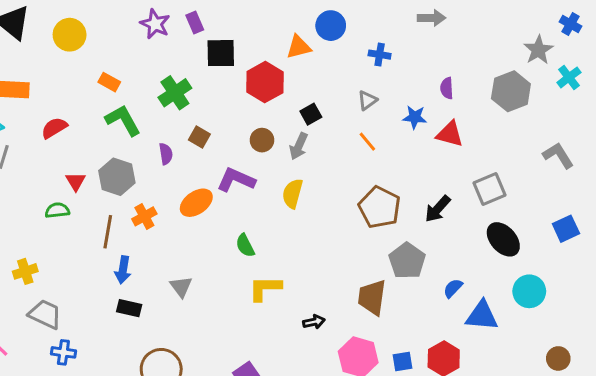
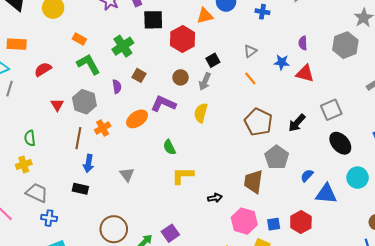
blue cross: (380, 55) -> (262, 12), moved
green semicircle: (57, 210) -> (30, 138), moved, turned -91
black rectangle: (129, 308) -> (80, 189), moved

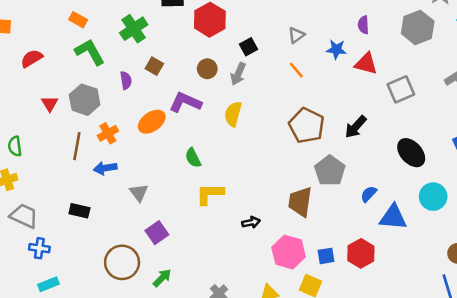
gray square: (331, 110) -> (401, 89), moved
blue arrow: (88, 163) -> (105, 168), moved, turned 72
purple square: (170, 233) -> (157, 233), moved

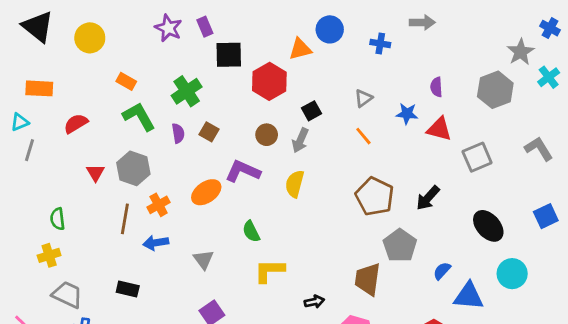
purple semicircle: (126, 80) -> (178, 133), moved
gray triangle: (139, 193) -> (203, 260), moved

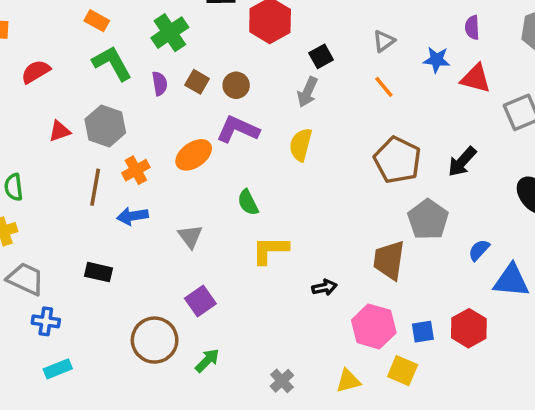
brown circle: (267, 135) -> (236, 85), moved
red triangle: (95, 173) -> (59, 131), turned 42

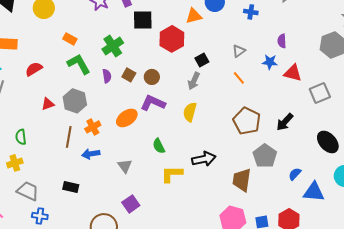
purple semicircle: (472, 27) -> (282, 41), moved
black arrow: (324, 287) -> (204, 159), moved, size x1.6

